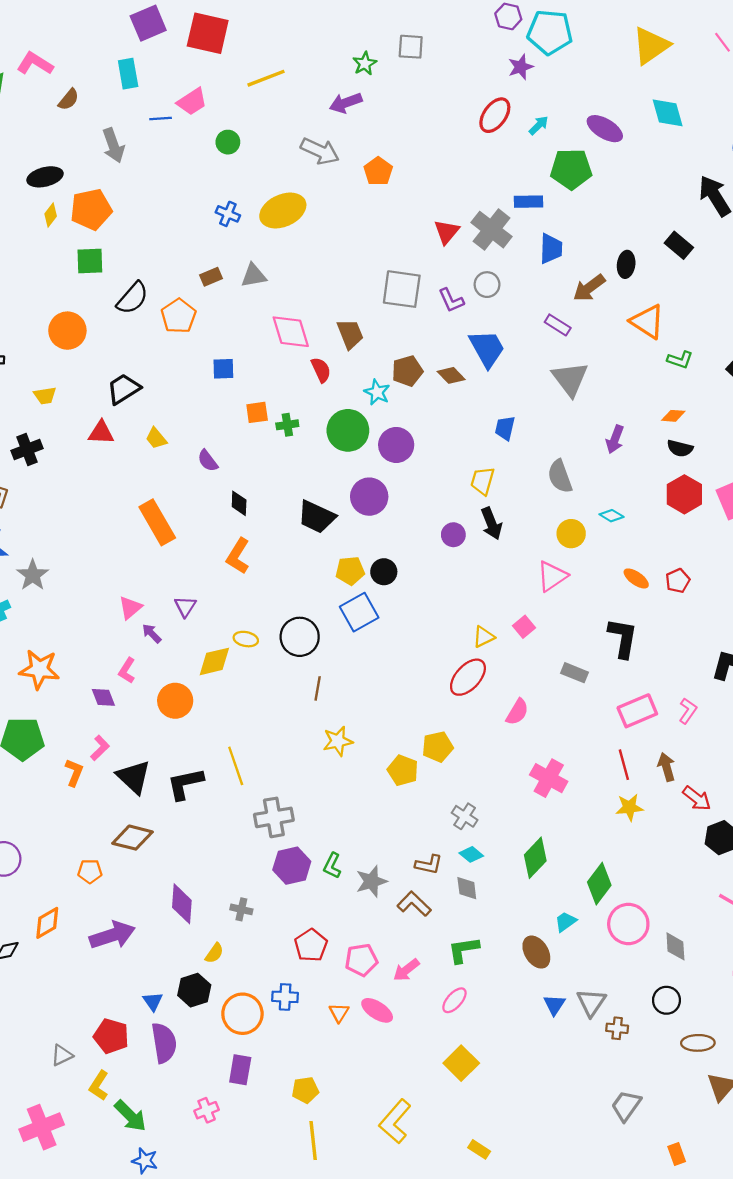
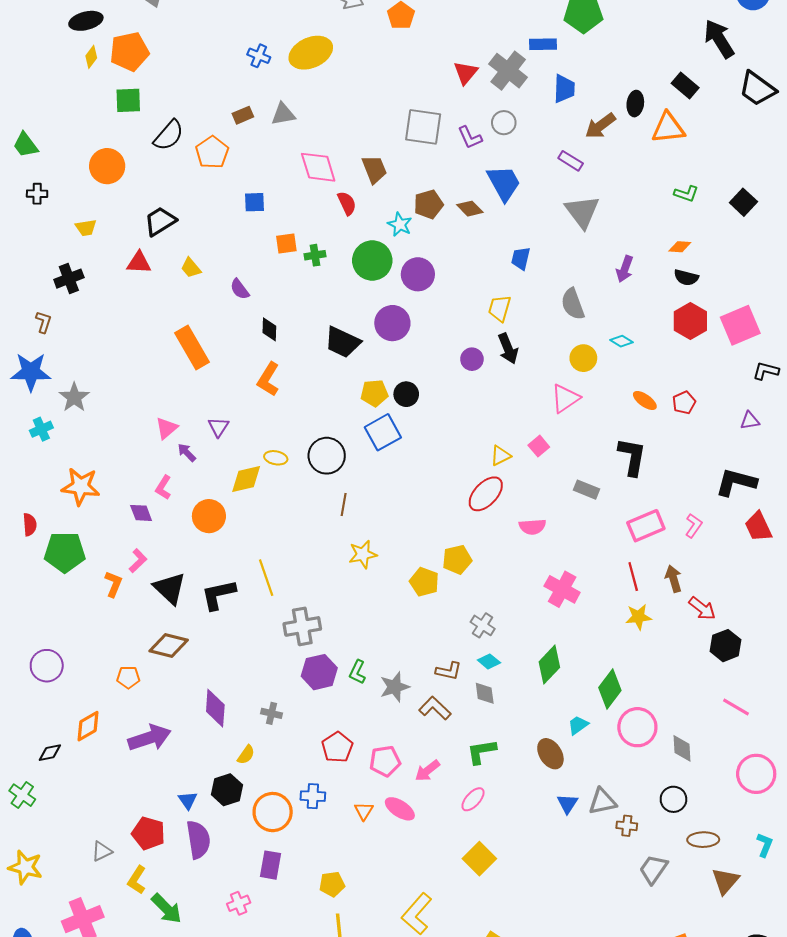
orange triangle: (647, 322) -> (668, 128), moved, turned -39
pink semicircle: (517, 712) -> (532, 527), turned 55
gray triangle: (591, 1003) -> (602, 801), turned 44
gray trapezoid: (626, 1106) -> (653, 869), moved

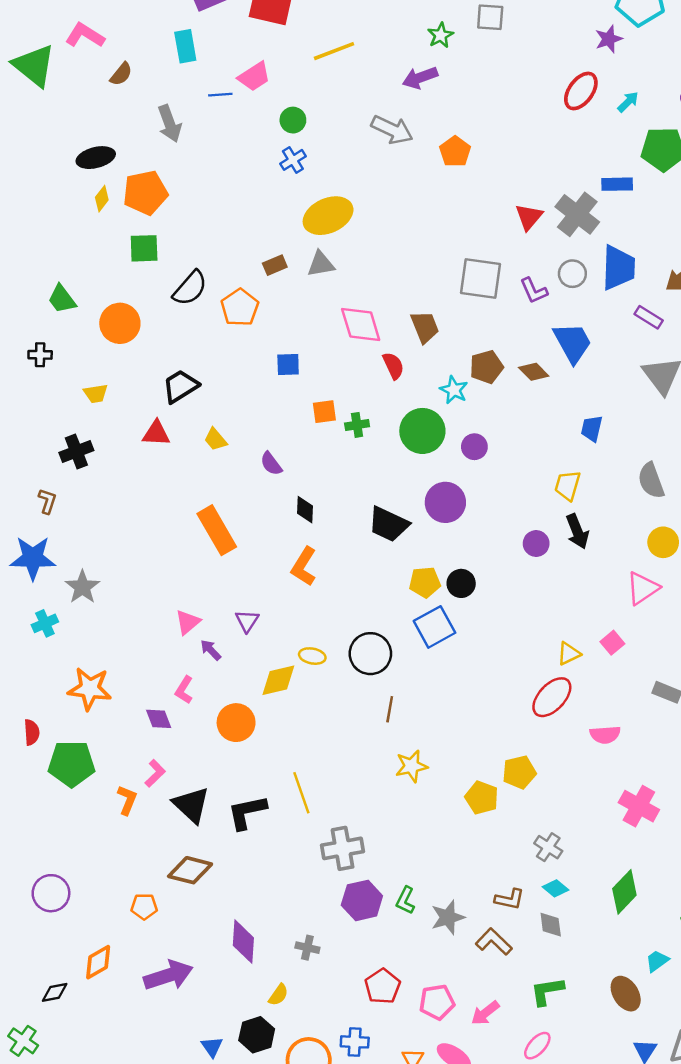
yellow ellipse: (311, 53) -> (328, 216), moved
blue cross: (259, 56) -> (293, 160), moved, turned 35
blue trapezoid: (564, 89) -> (618, 268), moved, size x1.4
green trapezoid: (25, 145) -> (62, 299), moved
purple circle: (418, 274) -> (474, 447), size x0.7

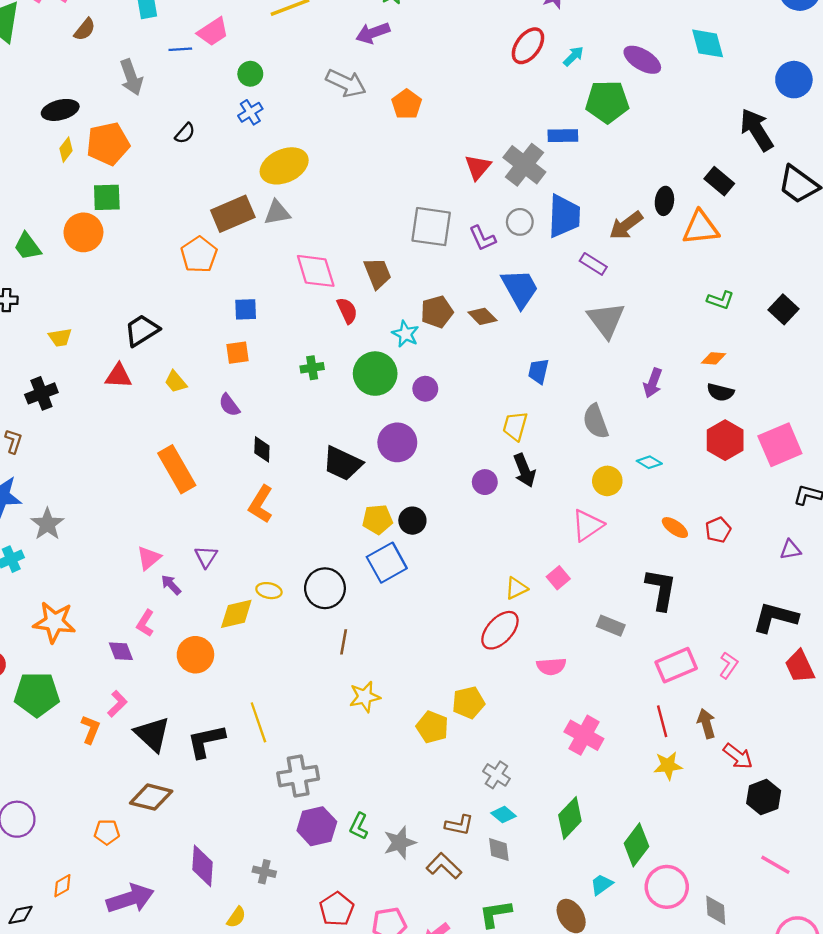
brown rectangle: (275, 265) -> (233, 214), size x1.8
black semicircle: (190, 288) -> (185, 133), moved, size x0.6
orange circle: (120, 323) -> (83, 232), moved
orange square: (324, 412) -> (237, 353), moved
orange diamond: (98, 962) -> (62, 886), size x0.7

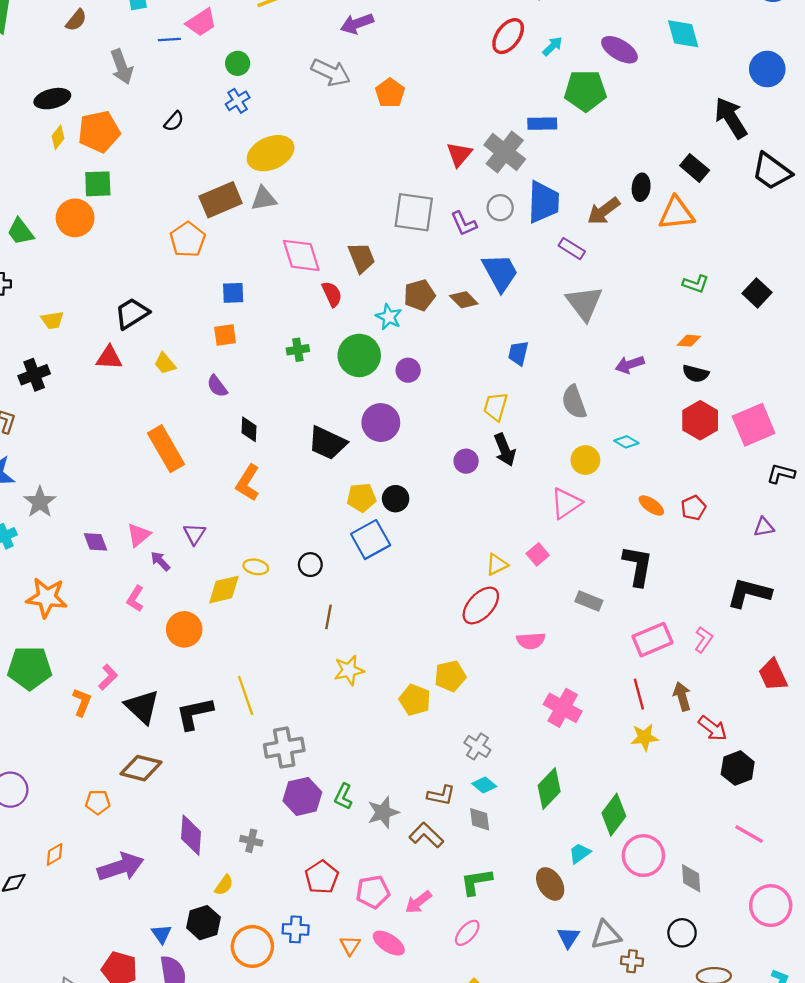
purple arrow: (653, 383) -> (630, 365), turned 52
black circle: (325, 588) -> (310, 565), size x0.6
purple diamond: (121, 651) -> (96, 542), moved
red trapezoid: (800, 666) -> (773, 675), moved

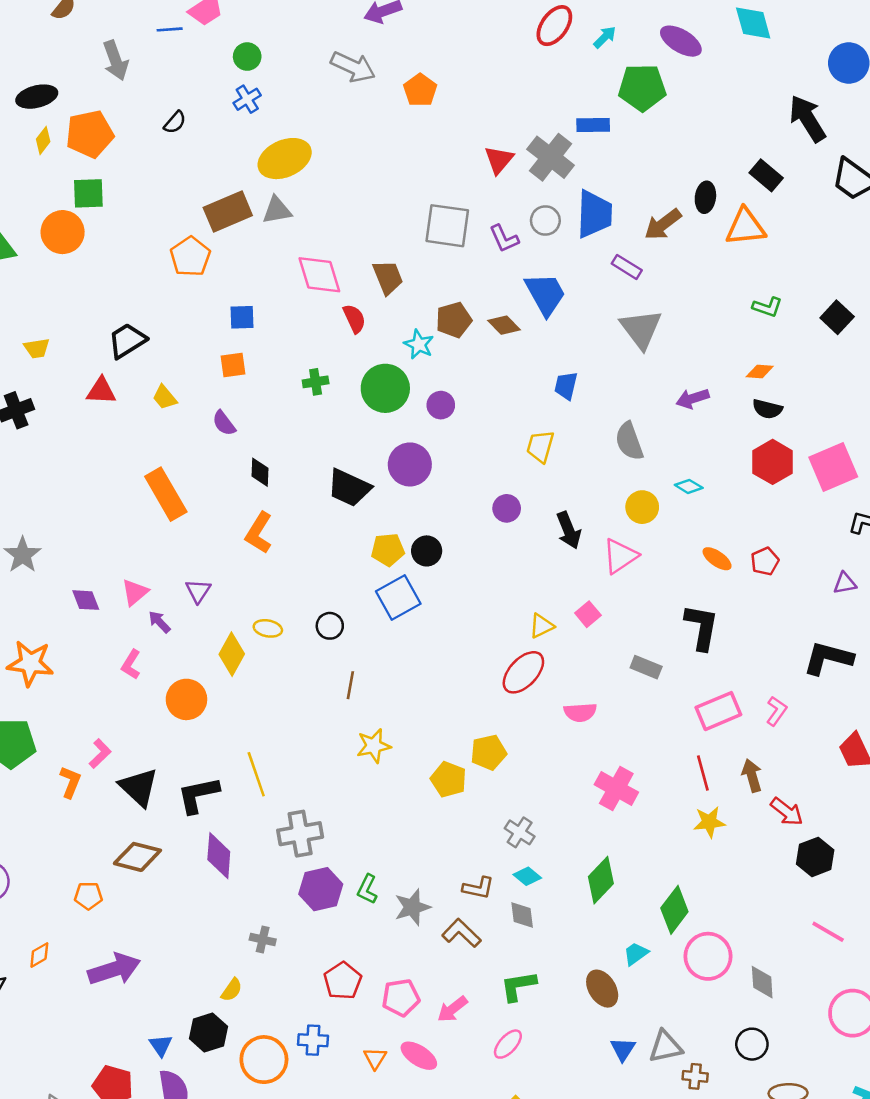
black arrow: (505, 450) -> (569, 530), moved
yellow diamond: (224, 590) -> (232, 654), turned -48
purple diamond: (191, 835) -> (219, 856), moved

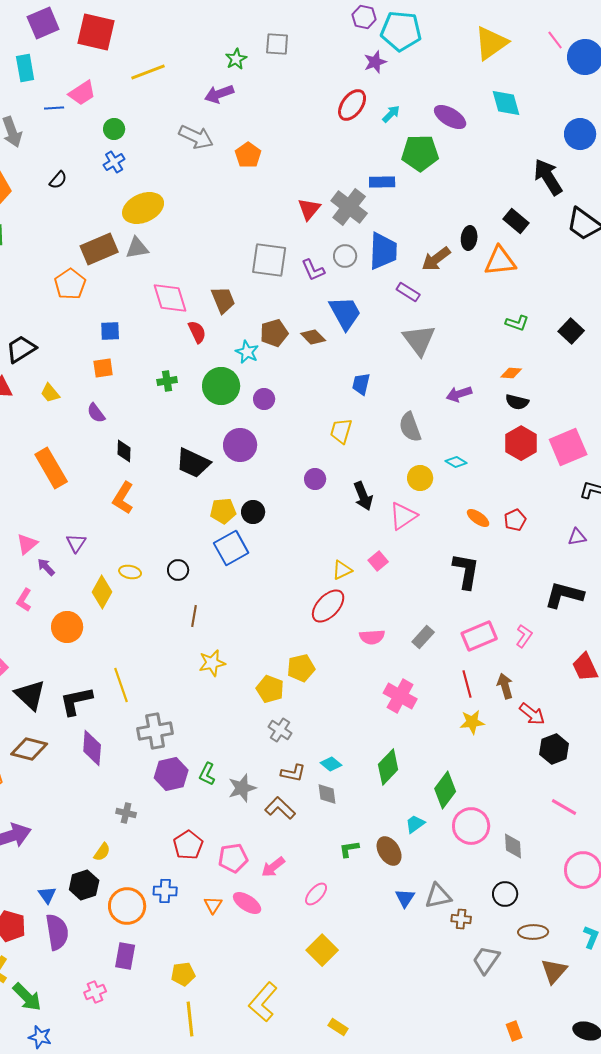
gray rectangle: (646, 667) -> (423, 637), moved, turned -70
gray cross: (520, 832) -> (280, 730), moved
green L-shape: (518, 986) -> (349, 849), moved, size x0.7

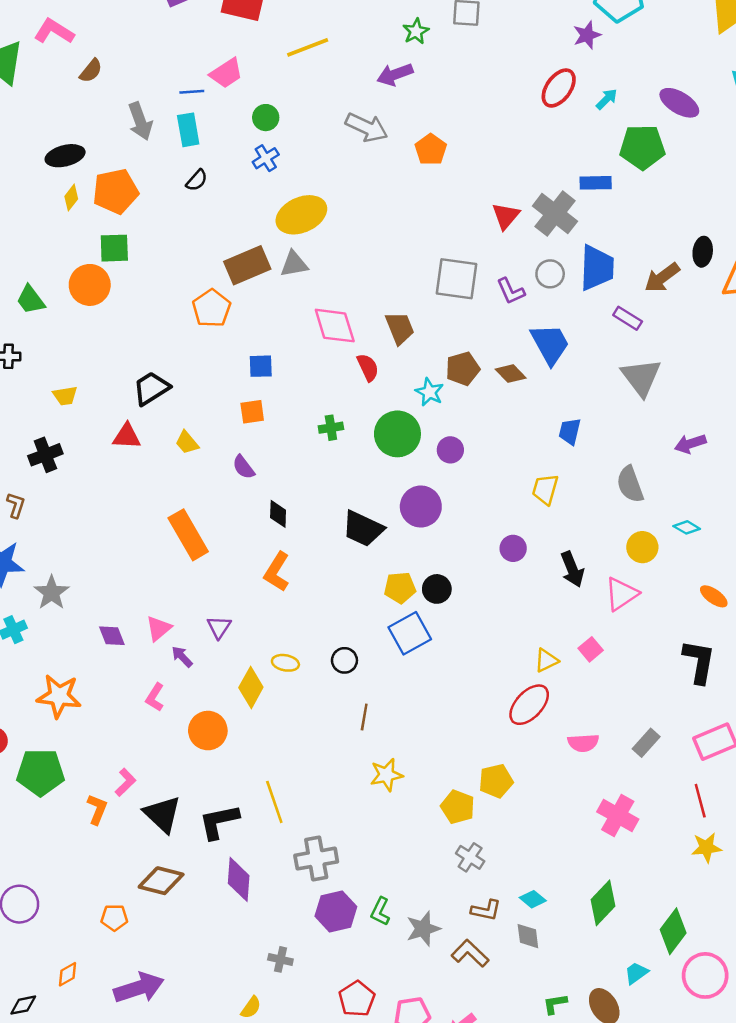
cyan rectangle: (25, 68) -> (188, 130), moved

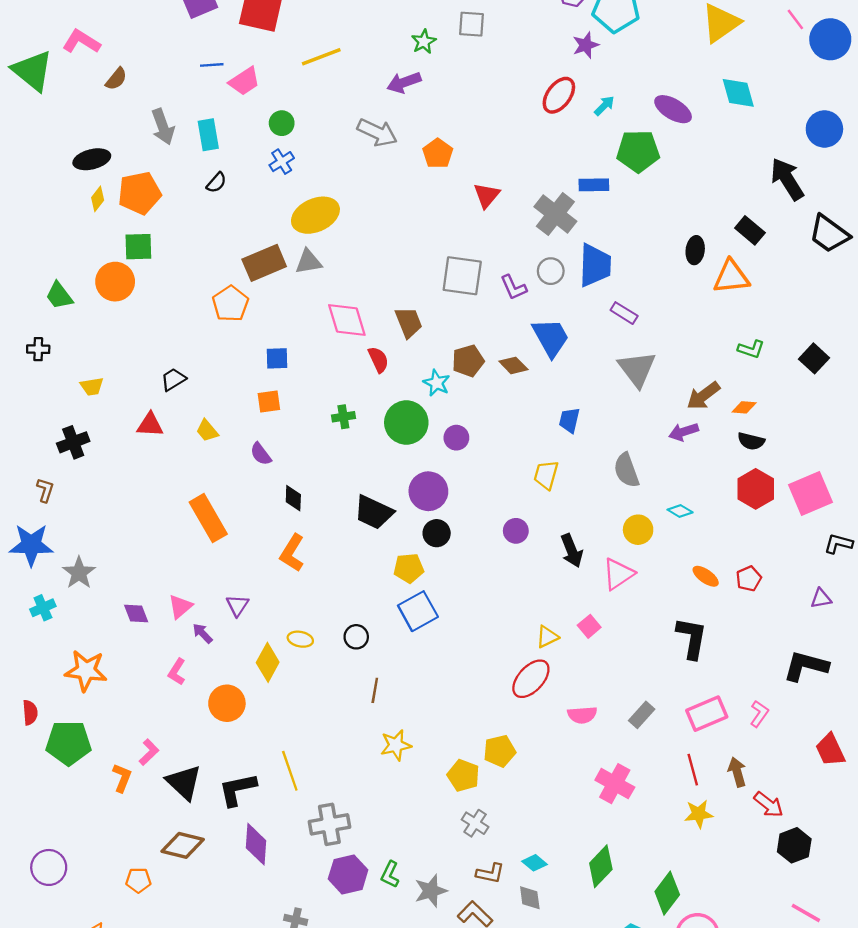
blue line: (192, 92) -> (212, 65), moved
red triangle: (506, 216) -> (487, 195), moved
brown arrow: (662, 278) -> (703, 396), moved
black trapezoid: (151, 388) -> (173, 379), size x0.7
black circle: (437, 589) -> (437, 533), moved

